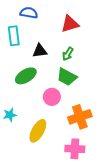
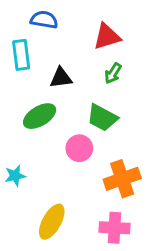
green arrow: (68, 54) -> (113, 73), moved
yellow ellipse: (38, 131) -> (52, 222), moved

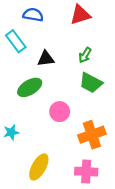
red triangle: (107, 37) -> (80, 15), moved
cyan rectangle: (21, 55) -> (16, 41), turned -30
green trapezoid: (102, 118) -> (91, 83), moved

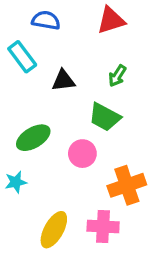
green trapezoid: (91, 83) -> (105, 117), moved
green ellipse: (30, 87) -> (33, 138), moved
pink cross: (86, 172) -> (103, 227), moved

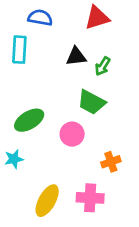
cyan rectangle: (22, 57) -> (19, 50), turned 40
black triangle: (63, 81) -> (76, 56), moved
orange cross: (127, 185) -> (111, 162), size x0.6

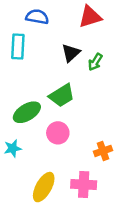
black triangle: (76, 56) -> (71, 53), turned -36
green trapezoid: (91, 102) -> (62, 95), moved, turned -60
pink circle: (72, 134) -> (58, 133), moved

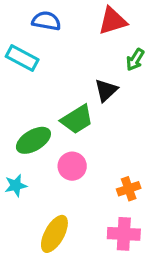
cyan rectangle: (18, 46) -> (22, 58), turned -65
black triangle: (71, 53) -> (106, 90), moved
green arrow: (95, 62) -> (135, 60), moved
pink cross: (84, 184) -> (124, 234), moved

